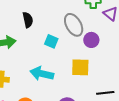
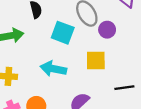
cyan square: (51, 41) -> (63, 33), size x1.5

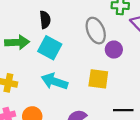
cyan square: (63, 33) -> (50, 48), moved

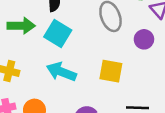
purple circle: (114, 50) -> (144, 39), moved

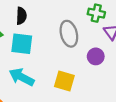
cyan square: (58, 33) -> (22, 44), turned -30

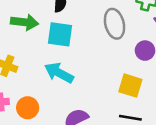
yellow square: (64, 81) -> (130, 86), moved

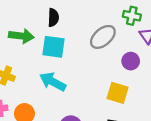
gray ellipse: (115, 24) -> (103, 37), turned 64

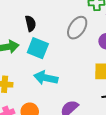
cyan square: (53, 47) -> (38, 48), turned 30

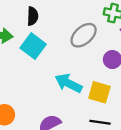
cyan arrow: (46, 78) -> (68, 83), moved

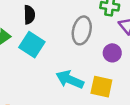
gray ellipse: (84, 35) -> (82, 30), turned -32

